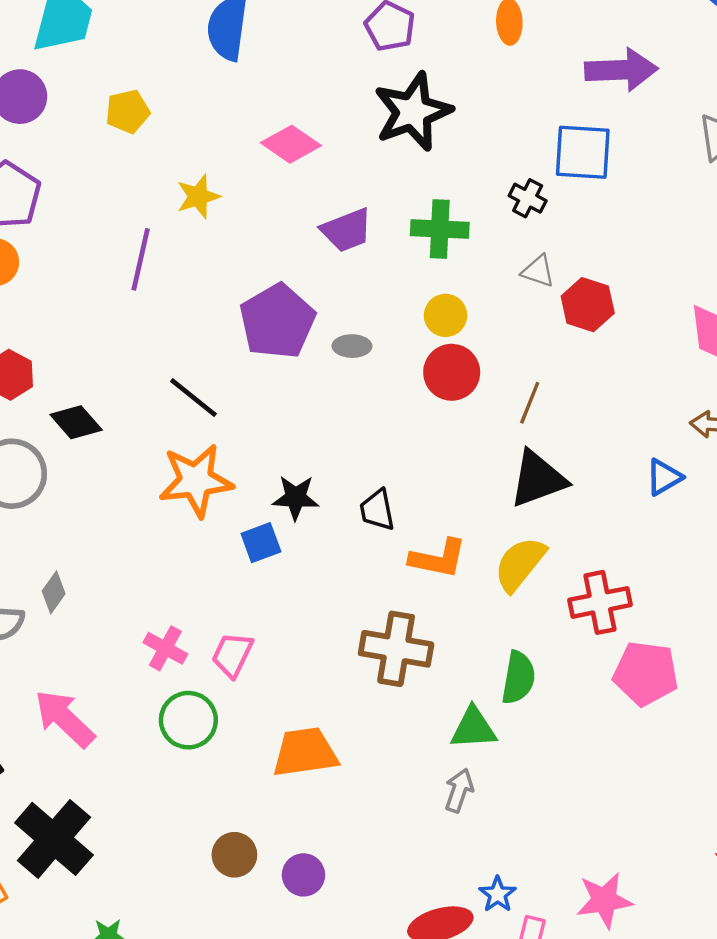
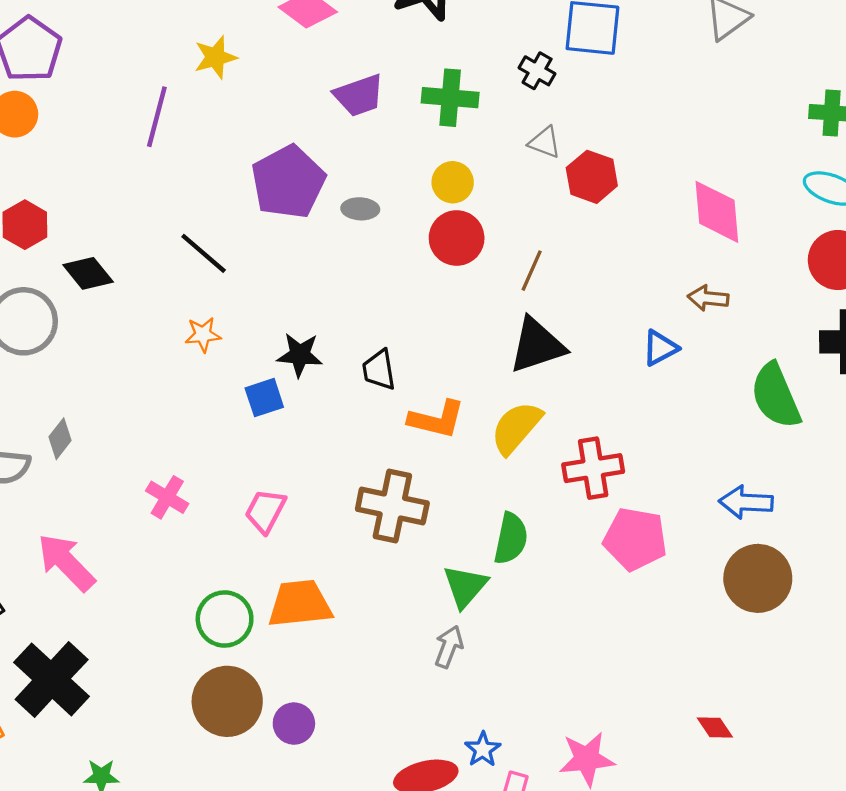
orange star: (196, 480) -> (203, 335), size x0.5
pink trapezoid: (232, 655) -> (265, 511), moved
green circle: (188, 720) -> (225, 619), moved
green triangle: (473, 728) -> (465, 586), turned -48
brown circle: (234, 855) -> (227, 701), size x1.6

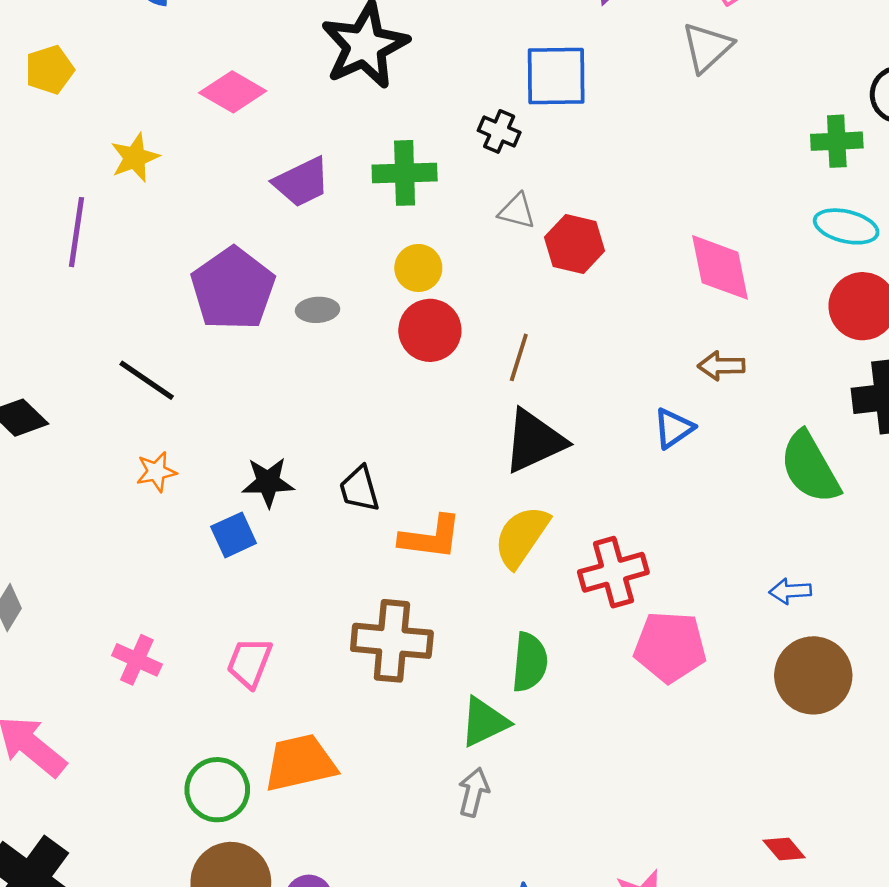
blue arrow: (746, 502) -> (790, 591), size x0.7
green triangle: (465, 586) -> (484, 722), turned 30

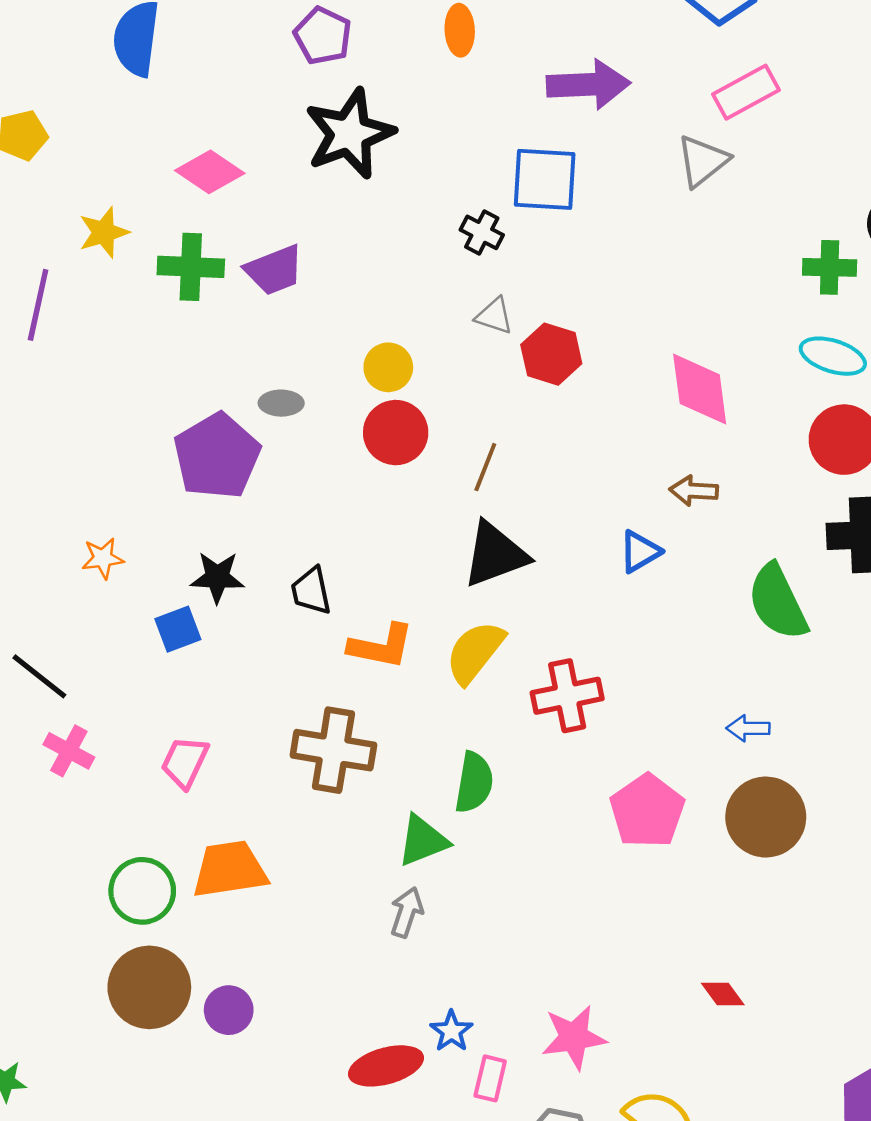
green cross: (405, 173) -> (191, 267), moved
purple pentagon: (233, 289) -> (217, 456), moved
black line: (147, 380) -> (39, 676), moved
pink pentagon: (670, 647) -> (647, 811), moved, turned 30

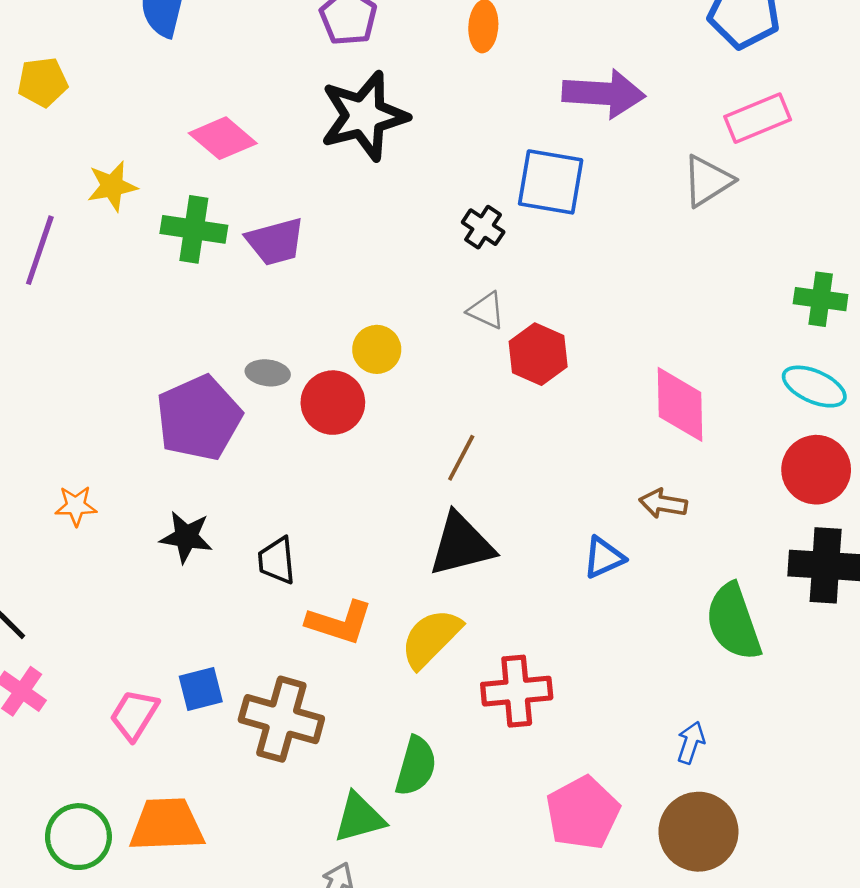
red circle: (396, 433) -> (333, 403), moved
blue square: (178, 629) -> (201, 689), moved
blue arrow: (748, 728) -> (691, 743), turned 102

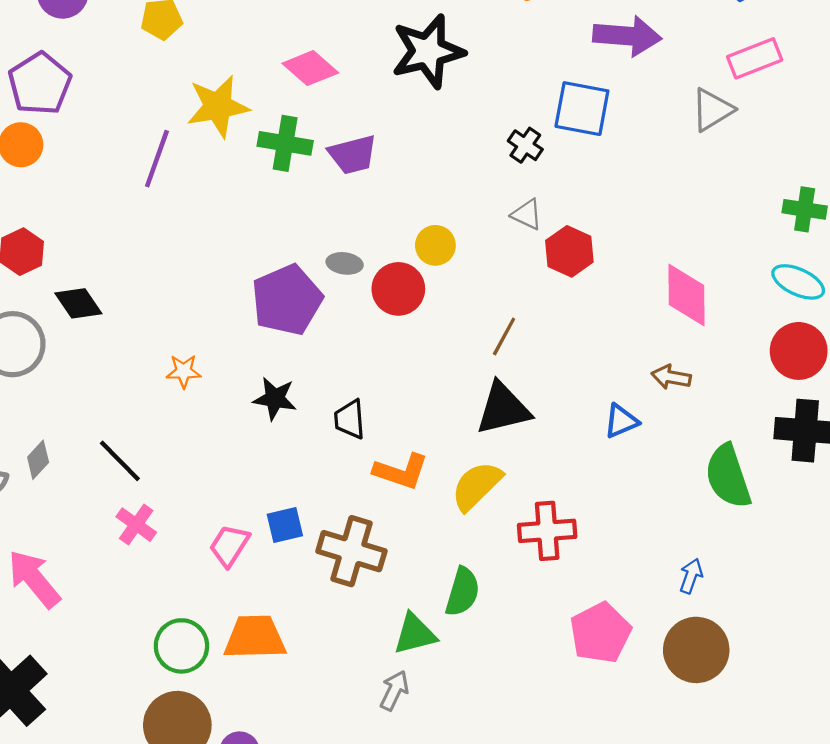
yellow star: (112, 186) -> (218, 106), size x1.5

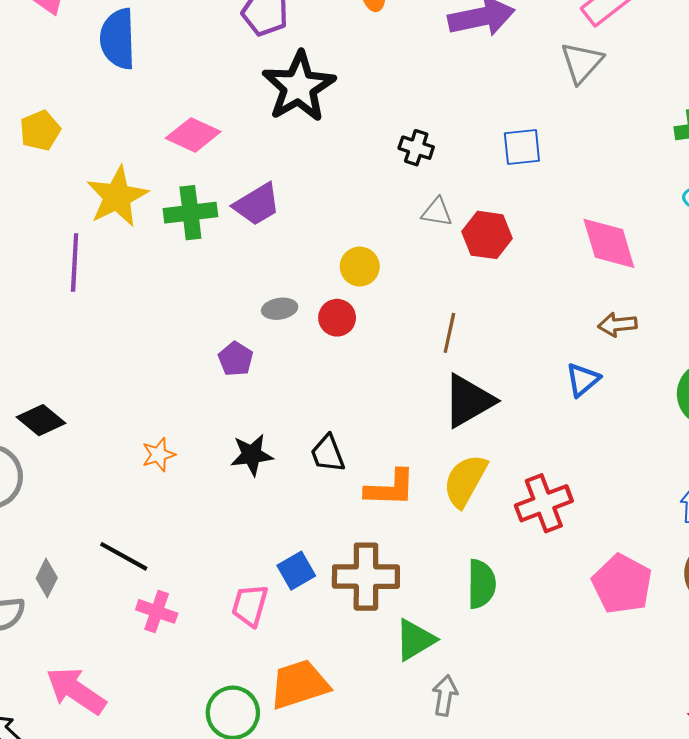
blue square: (582, 109) -> (522, 147), moved, size x0.7
red circle: (398, 289) -> (337, 318), size x0.7
purple pentagon: (287, 300) -> (236, 359), size x0.5
green triangle: (415, 634) -> (415, 640), moved

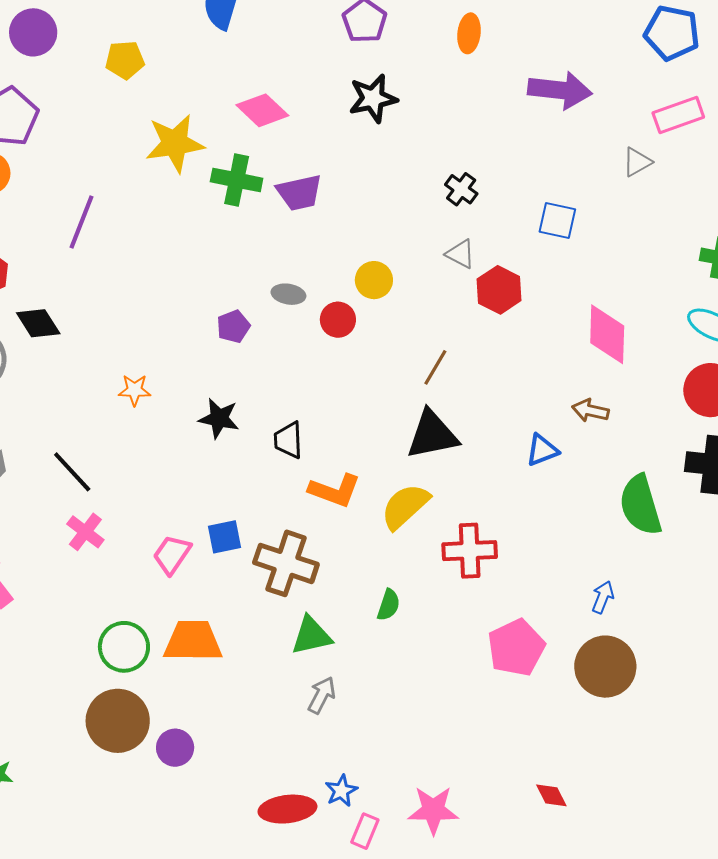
gray triangle: (582, 63) -> (637, 162), size x0.7
black star: (299, 87) -> (373, 98), size x0.7
purple line: (75, 263) -> (82, 222), moved
green semicircle: (481, 584) -> (389, 605), size x0.7

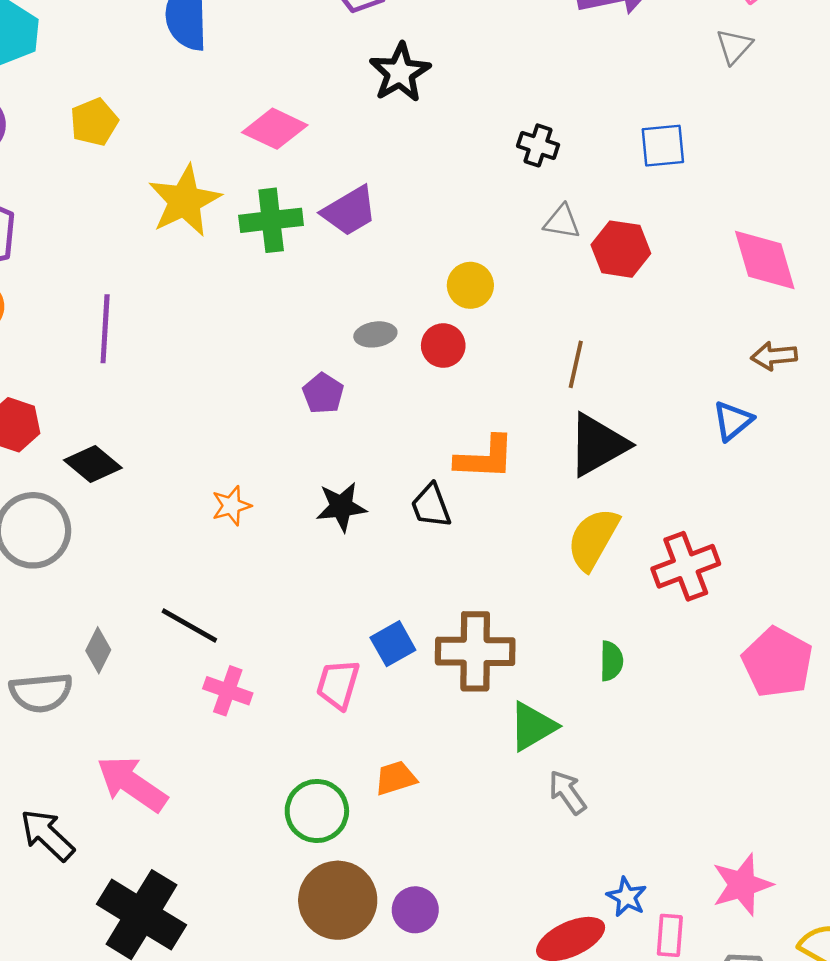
orange L-shape: (335, 490) -> (485, 458), moved
orange trapezoid: (193, 641) -> (396, 778), size x0.6
gray arrow: (322, 695) -> (567, 792), turned -45

